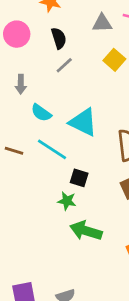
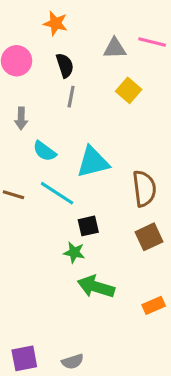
gray line: (64, 65) -> (71, 97), turned -36
cyan triangle: (83, 122) -> (93, 162), turned -40
black square: (79, 178) -> (88, 226), turned -30

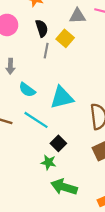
yellow square: (129, 90) -> (65, 38), moved
black square: (88, 226) -> (58, 143), turned -32

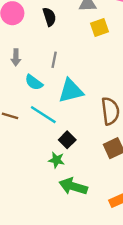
yellow square: (65, 38) -> (99, 28), moved, turned 30
gray line: (46, 51) -> (54, 60), moved

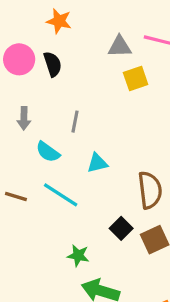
black semicircle: (49, 17) -> (53, 64), moved
cyan triangle: (71, 91) -> (97, 163), size x0.6
black square: (67, 140) -> (121, 228), moved

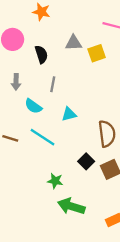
gray triangle: (120, 47) -> (74, 43), moved
black semicircle: (53, 64) -> (41, 54), moved

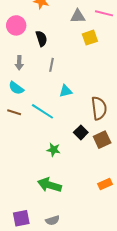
gray triangle: (74, 43) -> (78, 16), moved
cyan semicircle: (33, 106) -> (16, 88), moved
green arrow: (71, 206) -> (49, 185), moved

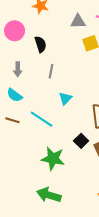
cyan triangle: (66, 91) -> (65, 98), turned -32
green star: (54, 150) -> (53, 159), size x1.6

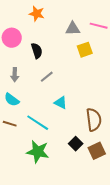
gray line: (51, 71) -> (47, 77), turned 40
cyan triangle: (65, 98) -> (61, 103), turned -48
green star: (53, 159) -> (38, 152), moved

